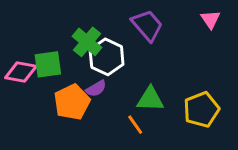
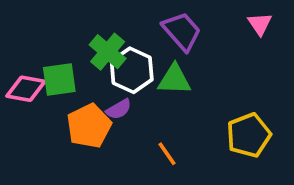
green triangle: (150, 99) -> (174, 80), moved

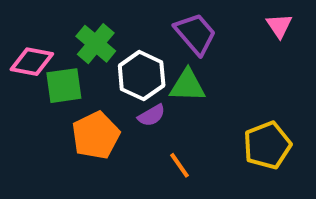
green cross: (108, 52) -> (96, 44), moved
pink diamond: (26, 89) -> (32, 62), moved
purple semicircle: (119, 109) -> (152, 115), moved

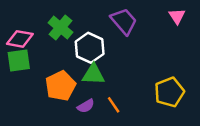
green square: (64, 86) -> (19, 60), moved
green triangle: (187, 86) -> (93, 74), moved
purple semicircle: (152, 115) -> (86, 106), moved

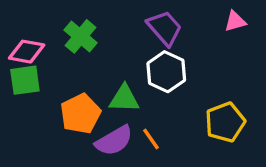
pink triangle: (177, 16) -> (235, 21), turned 48
white hexagon: (90, 48) -> (166, 72), moved
purple semicircle: (86, 106) -> (114, 141), size x1.6

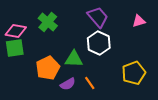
pink triangle: (235, 21) -> (139, 21), moved
purple semicircle: (114, 141) -> (68, 84), size x0.7

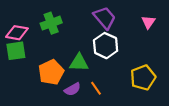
pink triangle: (139, 21) -> (148, 22), turned -40
green cross: (48, 22) -> (51, 23), turned 30

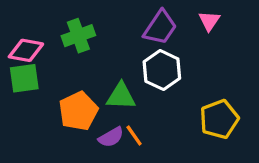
purple trapezoid: (105, 18) -> (160, 27), turned 75
pink triangle: (148, 22) -> (209, 21), moved
orange line: (96, 88) -> (134, 136), moved

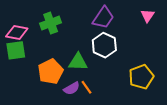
pink triangle: (209, 21) -> (148, 16), moved

